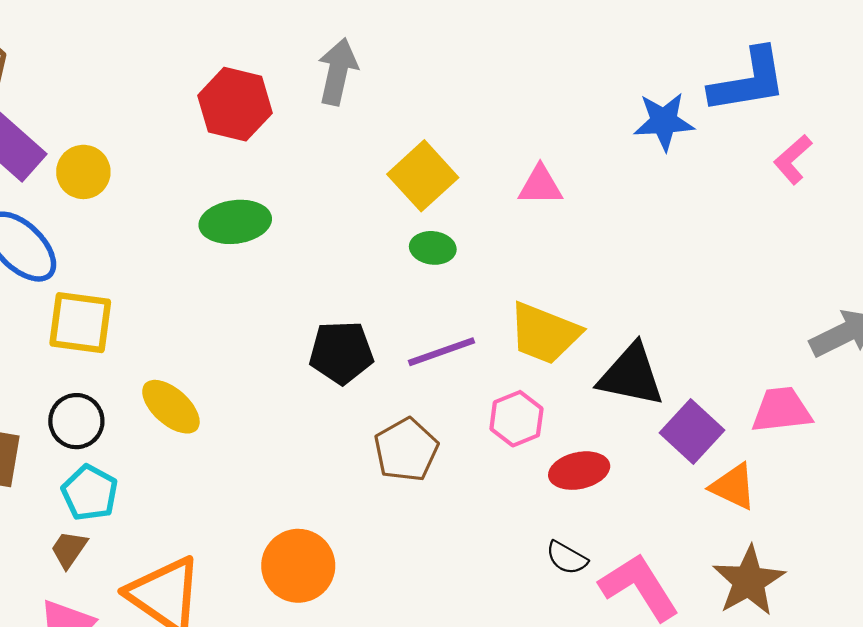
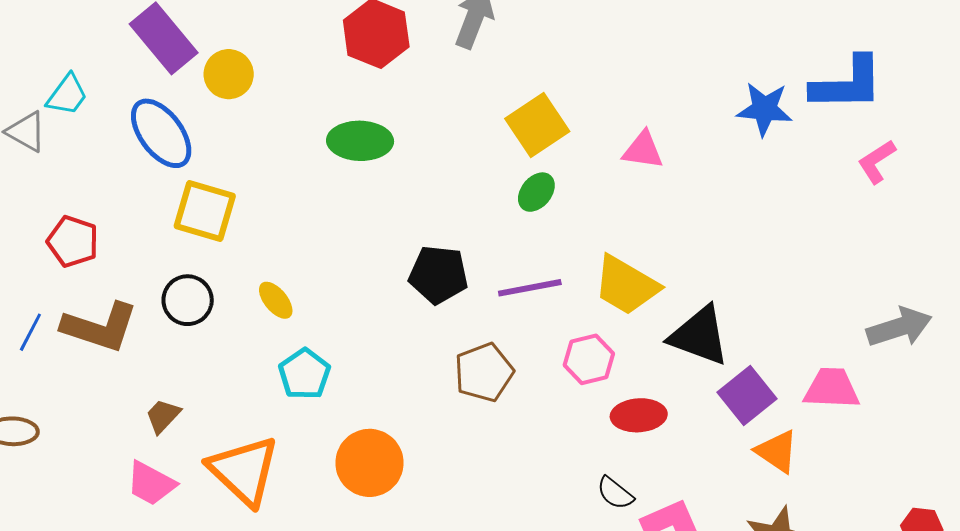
green ellipse: (433, 248) -> (536, 192), turned -66
yellow ellipse: (171, 407) -> (276, 300), size x0.7
cyan pentagon: (90, 493) -> (305, 374), moved

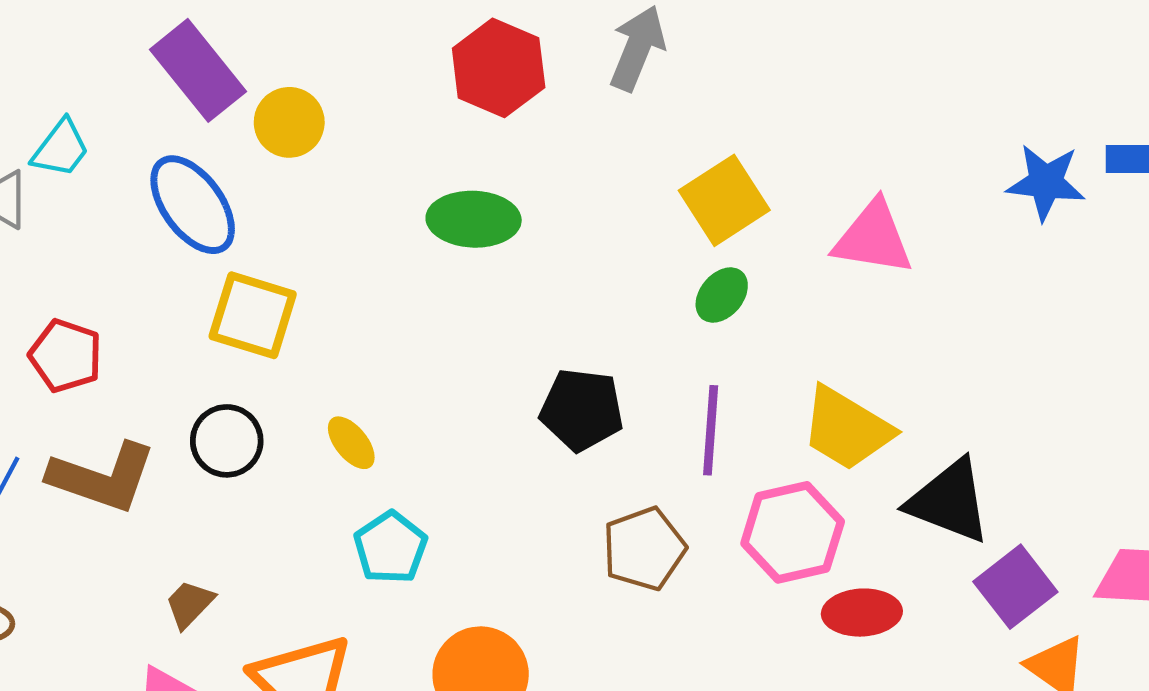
pink triangle: (643, 150) -> (873, 238), size x1.4
purple line: (530, 288) -> (711, 430), turned -76
pink hexagon: (589, 359) -> (793, 532), size x1.4

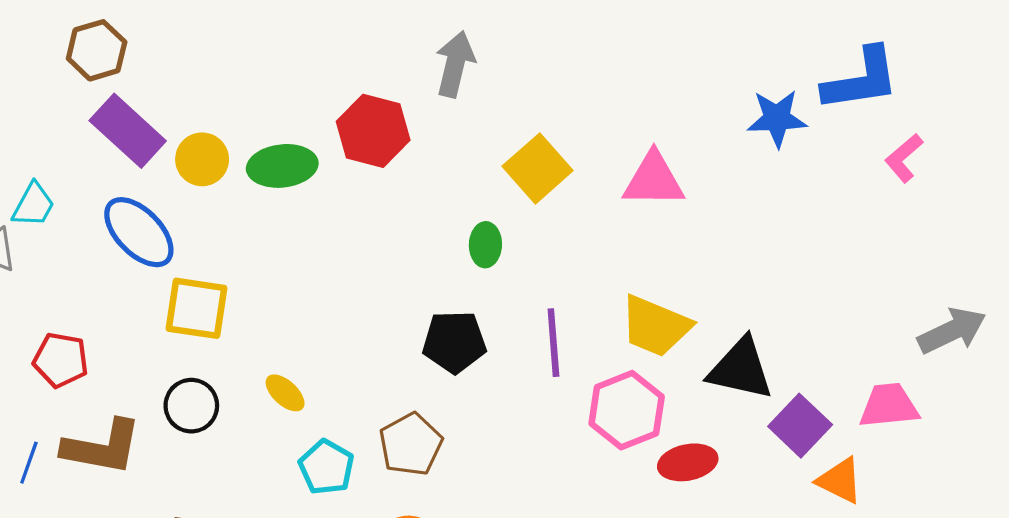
red hexagon: (499, 68) -> (373, 131), moved
green ellipse: (474, 219) -> (282, 166), moved
green ellipse: (722, 295) -> (485, 245), moved, turned -30
brown pentagon: (644, 549) -> (411, 444), moved

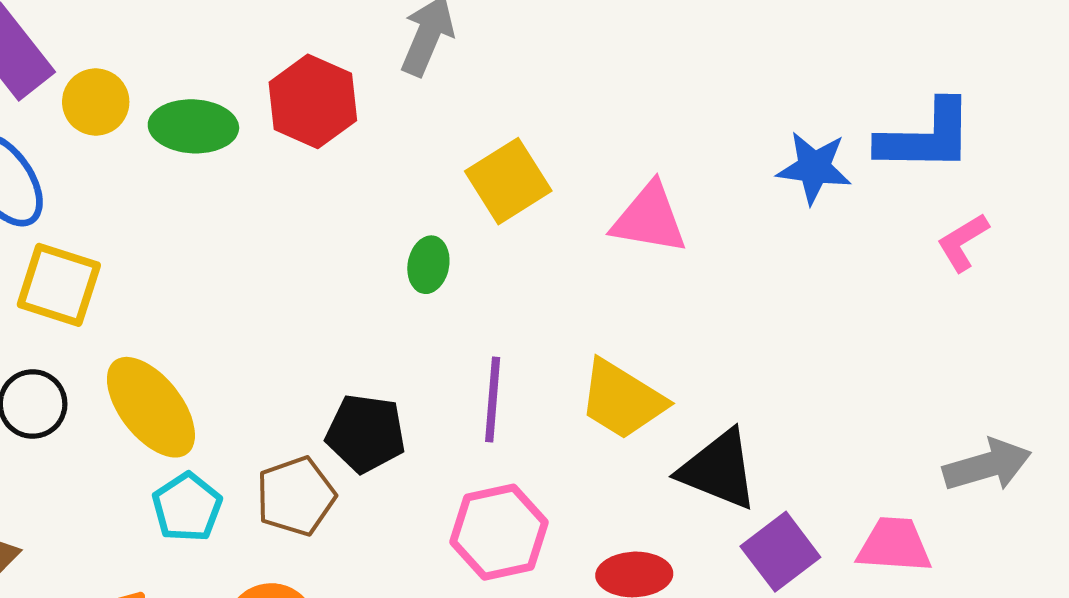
black pentagon: (454, 342) -> (366, 433), moved
yellow ellipse: (285, 393) -> (151, 407), size x2.0
pink hexagon: (627, 410) -> (499, 532), moved

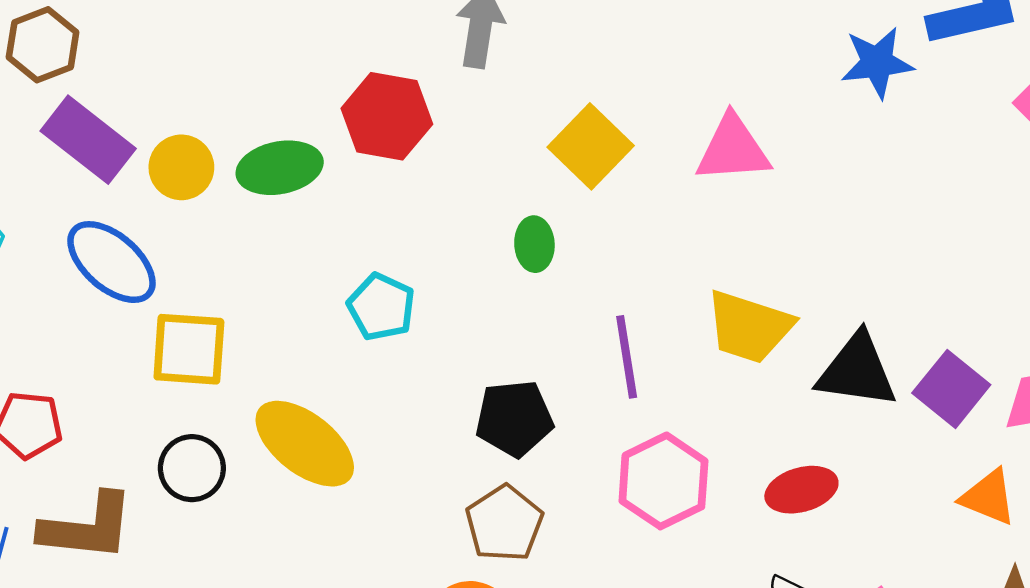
brown pentagon: (296, 496) -> (504, 523), moved
cyan pentagon: (187, 507) -> (381, 307), moved
purple square: (780, 552) -> (951, 389), moved

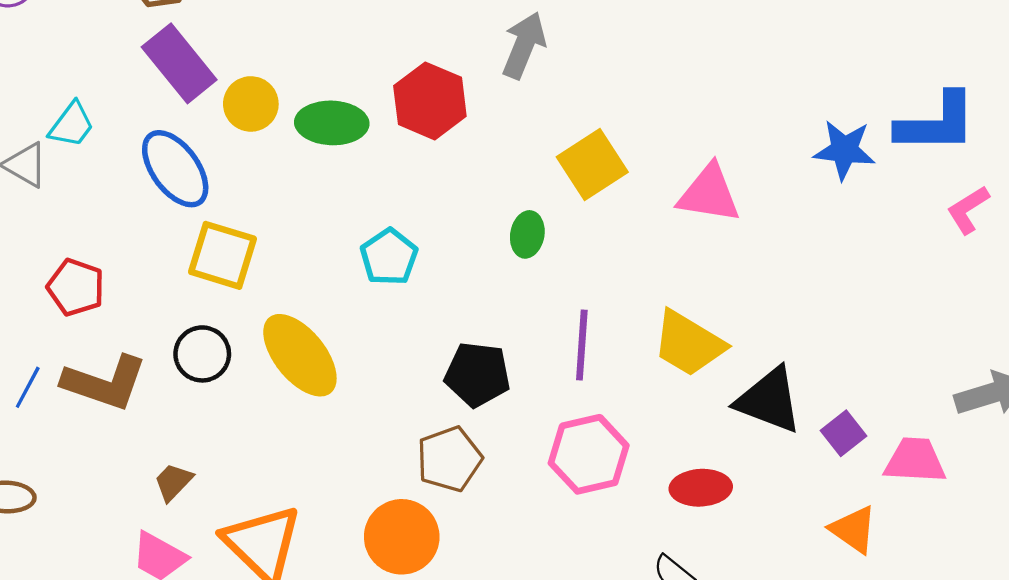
purple square: (951, 389) -> (843, 433), size x0.7

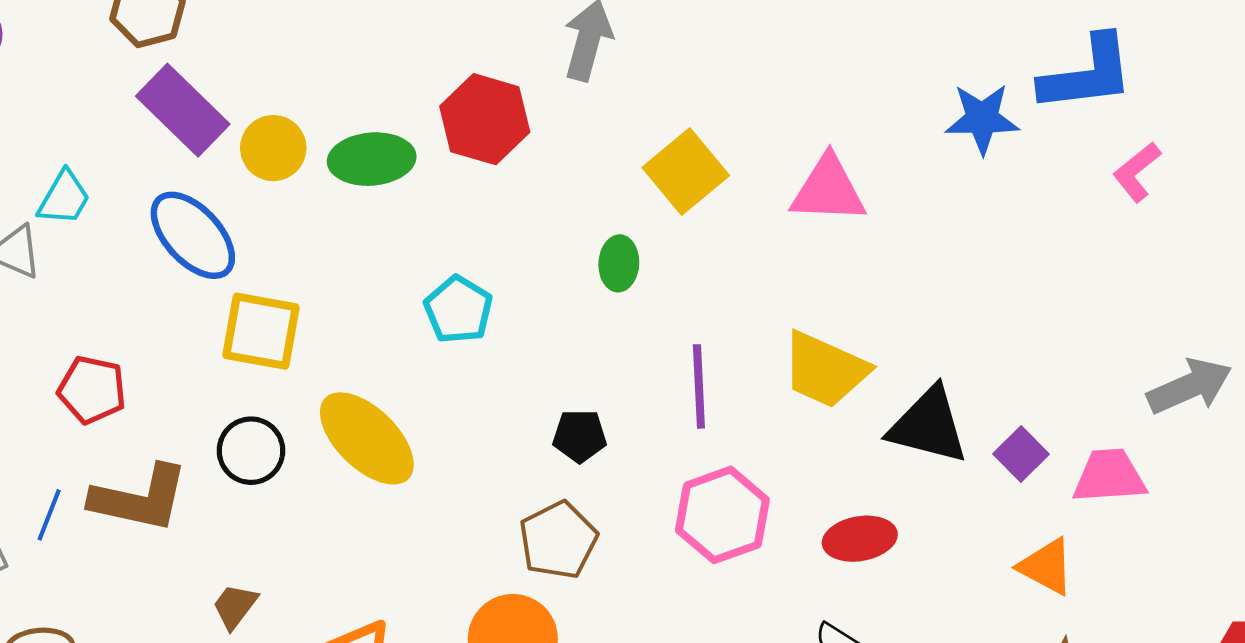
black pentagon: (478, 374) -> (580, 436), size x0.7

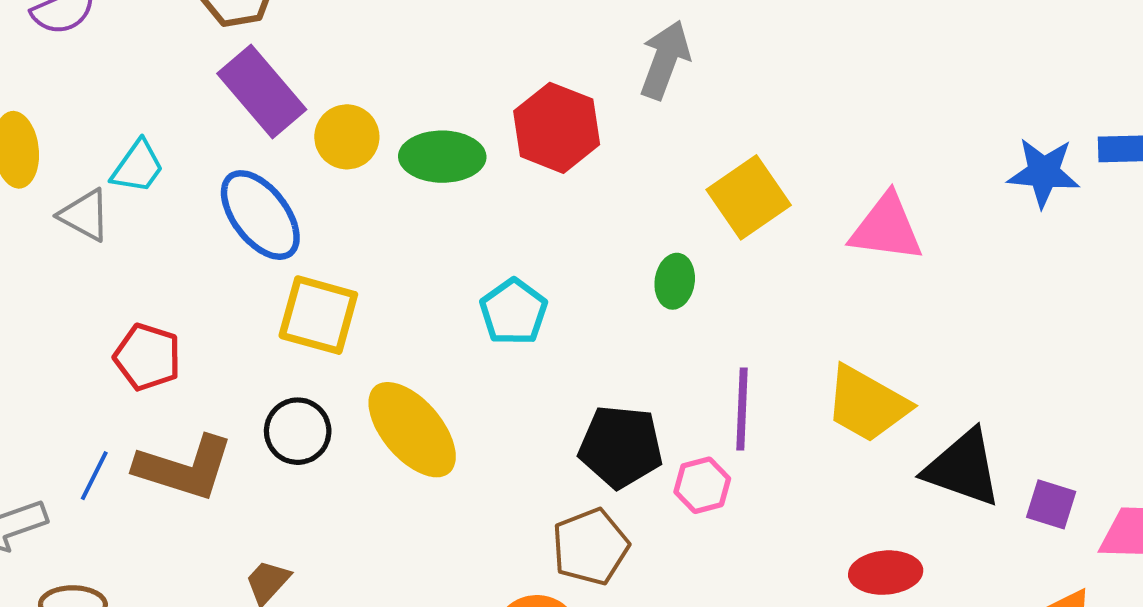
black pentagon: (580, 436) -> (621, 447), size x1.6
purple square: (1021, 454) -> (1051, 504), turned -33
pink hexagon: (722, 515) -> (702, 485), moved, size x0.6

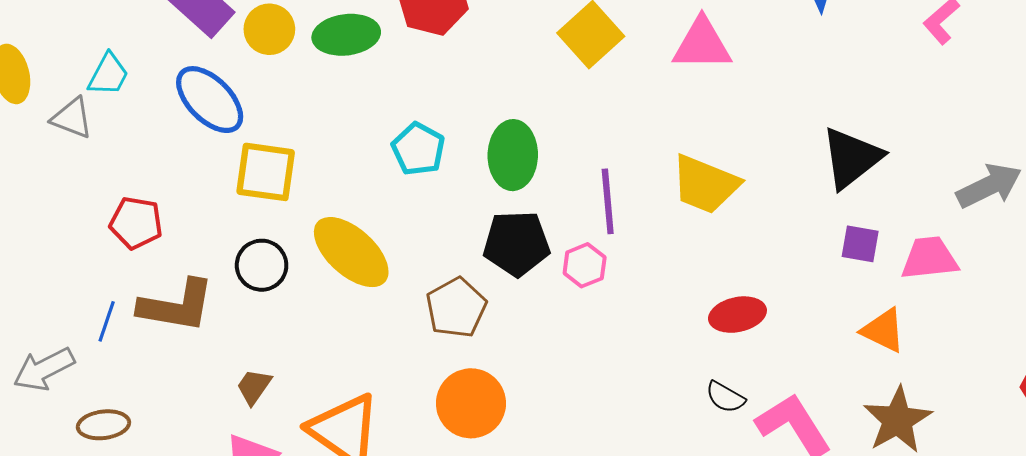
green ellipse: (675, 281) -> (513, 155), moved, size x1.6
black triangle: (963, 468) -> (851, 158), moved, turned -50
brown pentagon: (590, 547) -> (456, 308), moved

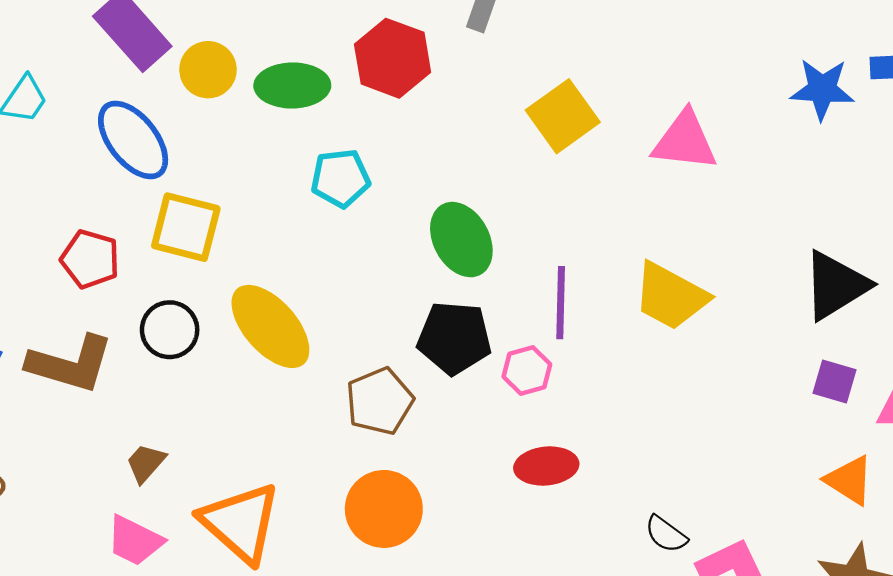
cyan pentagon: (418, 149) -> (340, 178), moved, turned 30
green ellipse: (513, 155) -> (461, 240), turned -36
red pentagon: (136, 223) -> (90, 259), moved
red ellipse: (737, 315) -> (546, 466), moved

